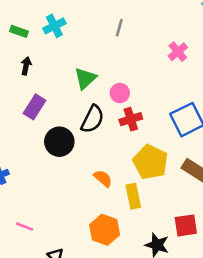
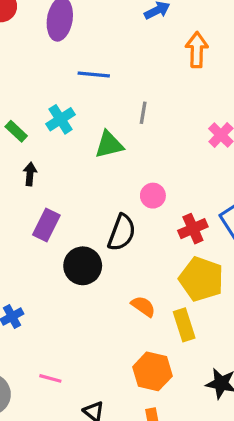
green rectangle: (19, 31) -> (16, 131), turned 30
green triangle: (85, 78) -> (109, 145), moved, turned 35
red cross: (131, 119) -> (193, 229), moved

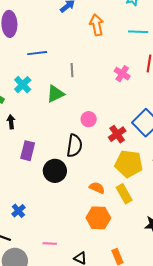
orange hexagon: (152, 371) -> (98, 218), moved

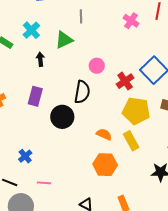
black arrow: (11, 122) -> (40, 59), moved
pink line: (50, 243) -> (44, 183), moved

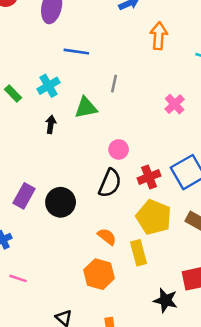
black semicircle: (82, 92) -> (110, 183), moved
purple rectangle: (35, 96) -> (24, 196), moved

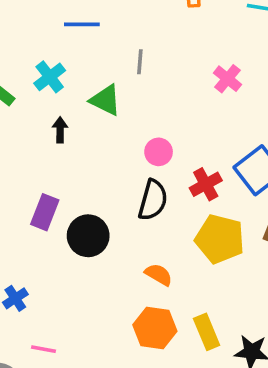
green triangle: (86, 108) -> (105, 100), turned 45
purple rectangle: (24, 196) -> (45, 212), moved
yellow rectangle: (138, 253) -> (207, 332), moved

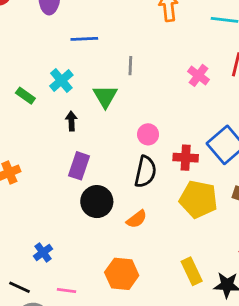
green triangle: (105, 100) -> (105, 96), turned 36
red cross: (206, 184) -> (186, 158), turned 35
purple rectangle: (45, 212) -> (79, 166), moved
orange semicircle: (159, 275) -> (137, 219), moved, turned 115
orange hexagon: (155, 328) -> (122, 274), moved

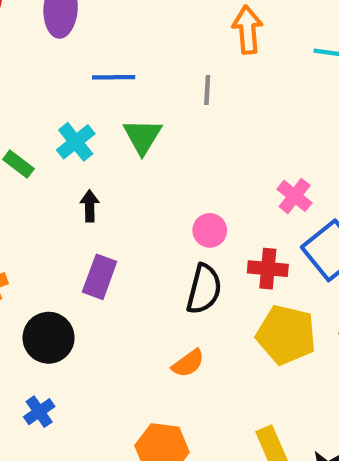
gray line: (130, 66) -> (207, 90), moved
pink cross: (199, 75) -> (295, 196), moved
green triangle: (105, 96) -> (142, 136), moved
black circle: (97, 202) -> (49, 338), moved

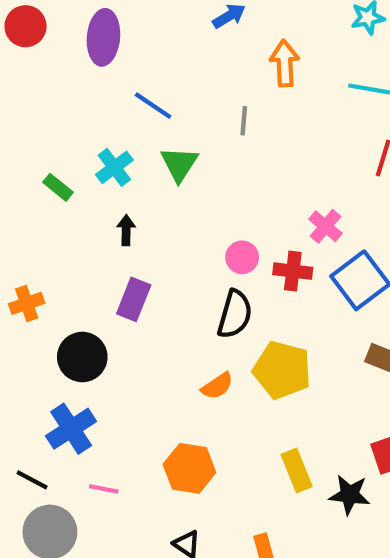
blue line: (114, 77) -> (153, 106), turned 33
red cross: (268, 269) -> (293, 271), moved
yellow pentagon: (286, 335) -> (282, 370), moved
blue cross: (39, 412) -> (71, 429), size x1.6

